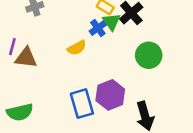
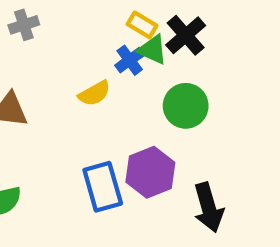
green triangle: (112, 22) -> (152, 50), turned -30
green circle: (149, 55) -> (186, 106), moved

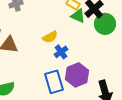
blue cross: (130, 60) -> (61, 52), moved
green circle: (186, 106) -> (105, 24), moved

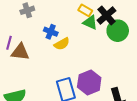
blue cross: (61, 52) -> (51, 32), moved, turned -32

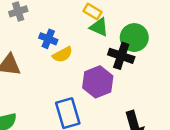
black cross: (106, 15) -> (121, 56), moved, turned -30
purple hexagon: (89, 82) -> (98, 82), moved

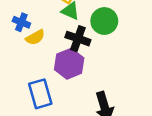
black cross: (121, 56) -> (78, 39), moved

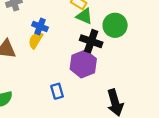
yellow semicircle: (35, 37) -> (35, 40), moved, turned 150
blue rectangle: (40, 94) -> (57, 91), size x0.6

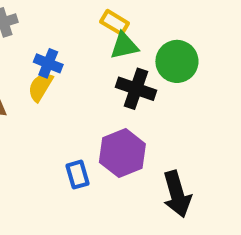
green triangle: (84, 16) -> (124, 46), turned -36
purple hexagon: (83, 64) -> (122, 153), moved

